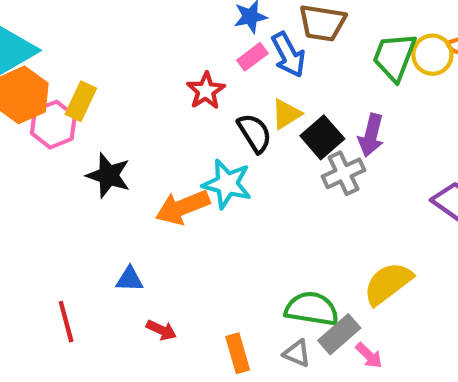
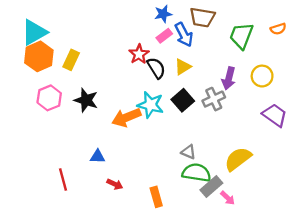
yellow circle: (432, 55) -> (262, 76), moved
pink hexagon: (53, 125) -> (49, 98), moved
black semicircle: (255, 133) -> (156, 68), moved
black square: (322, 137) -> (183, 100), moved
gray triangle: (297, 353) -> (188, 152), moved

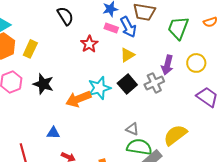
pink rectangle: (164, 36) -> (111, 28), turned 56
black semicircle: (156, 68) -> (65, 16), moved
cyan star: (150, 105) -> (99, 88), turned -30

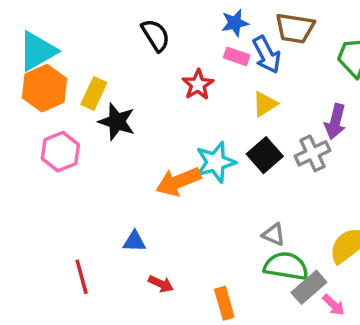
black star: (43, 84) -> (117, 122), moved

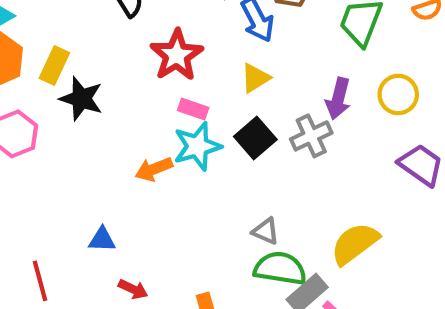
pink rectangle: (237, 56) -> (193, 109), moved
red star: (198, 85) -> (177, 55), size x1.4
orange arrow: (178, 182) -> (154, 169), size x0.7

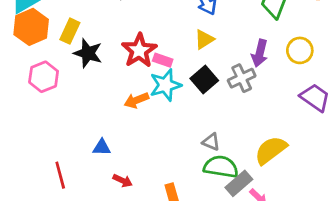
red star: (177, 55) -> (139, 50), moved

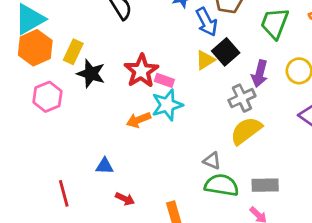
black square: (204, 80) -> (226, 52), moved
yellow semicircle: (271, 150) -> (246, 131), moved
gray rectangle: (239, 183) -> (265, 185), moved, turned 40

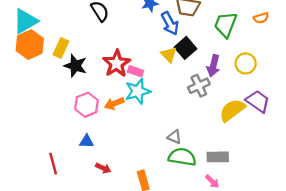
yellow triangle: (205, 60) -> (169, 55), turned -42
pink hexagon: (47, 97) -> (86, 105), moved
yellow semicircle: (246, 131) -> (232, 110), moved

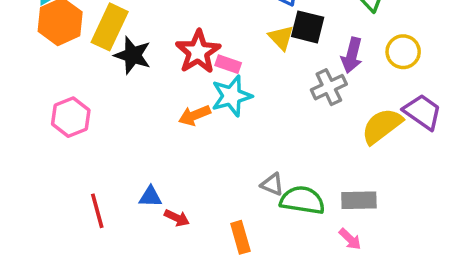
yellow rectangle: (61, 48) -> (110, 27), size x1.4
black square: (186, 48) -> (308, 27), turned -35
pink hexagon: (86, 105) -> (71, 117), moved
gray triangle: (174, 137) -> (272, 184), moved
blue triangle: (86, 141) -> (150, 197), moved

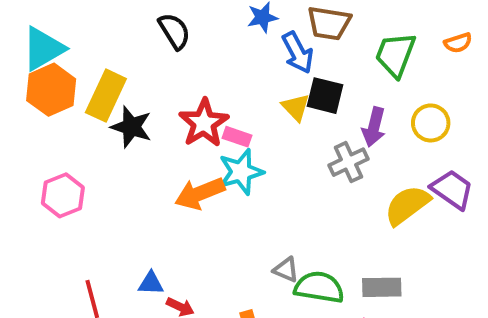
orange arrow: (194, 115) -> (200, 193), size x1.4

